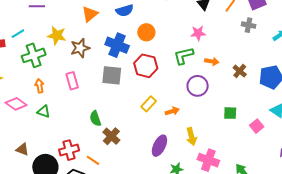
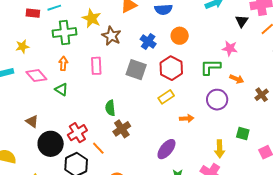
blue cross: (117, 45) -> (148, 41), size x0.7
brown star: (80, 48) -> (111, 36), turned 30
yellow rectangle: (149, 104) -> (166, 97), moved
yellow arrow: (191, 136) -> (220, 149), moved
red cross: (69, 150) -> (77, 133), turned -30

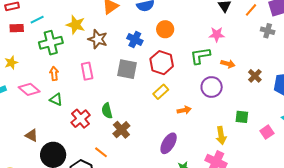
red cross: (77, 133) -> (81, 119), moved

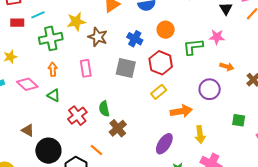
yellow star: (76, 25) -> (76, 22), turned -30
green L-shape: (200, 56) -> (193, 47), moved
orange arrow: (184, 110) -> (181, 111), size x1.5
yellow arrow: (221, 135) -> (200, 135), moved

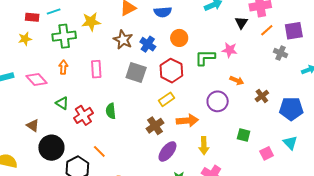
brown star: (98, 37) -> (123, 40), moved
yellow star: (10, 57) -> (25, 39), moved
green triangle: (54, 95) -> (62, 103), moved
brown cross: (118, 128) -> (155, 126), moved

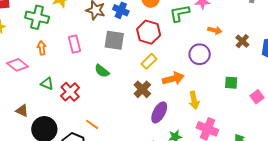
green cross: (64, 36) -> (37, 17), turned 30
green semicircle: (111, 111) -> (102, 71), moved, turned -35

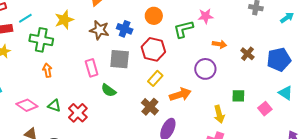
pink rectangle: (74, 44) -> (92, 68), moved
pink diamond: (18, 65) -> (27, 105), moved
yellow arrow: (194, 100) -> (219, 114), moved

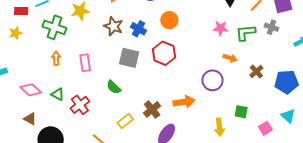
green L-shape: (183, 29) -> (246, 33), moved
pink rectangle: (92, 68) -> (85, 63), moved
yellow rectangle: (155, 78) -> (125, 121), moved

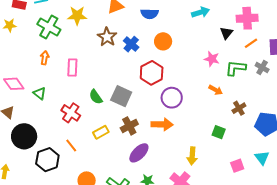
gray square: (129, 58) -> (121, 96), moved
purple circle: (213, 80) -> (172, 98), moved
red cross: (80, 105) -> (71, 113), moved, turned -30
green square: (241, 112) -> (219, 132), moved

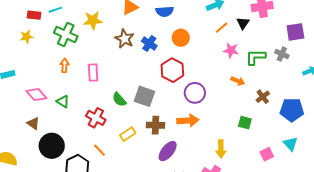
orange line: (251, 43) -> (222, 28), moved
brown cross: (129, 126) -> (155, 125), turned 36

